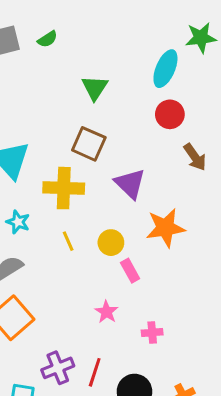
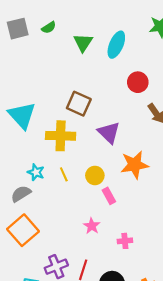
cyan ellipse: (165, 69) -> (116, 45), moved
green triangle: (95, 88) -> (83, 43), moved
cyan star: (18, 222) -> (36, 172), moved

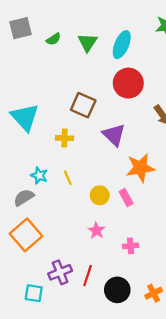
green semicircle: (49, 27) -> (53, 39), moved
red circle: (138, 82) -> (128, 83), moved, size x1.4
yellow cross: (61, 136) -> (64, 138), size x0.6
yellow circle: (95, 175) -> (100, 195), moved
pink rectangle: (109, 196) -> (126, 197), moved

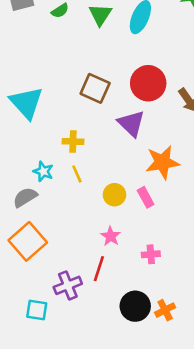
red circle: (128, 83) -> (148, 83), moved
yellow cross: (64, 138) -> (73, 142), moved
red line: (88, 276) -> (99, 269), moved
orange cross: (154, 293) -> (165, 310), moved

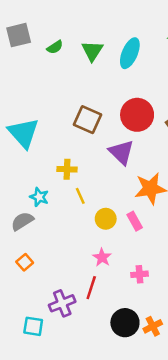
yellow line: (77, 174) -> (80, 196), moved
orange square: (28, 241) -> (25, 262), size x0.5

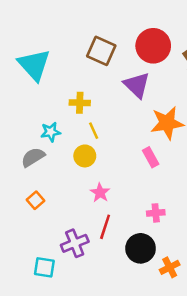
cyan star: (39, 197) -> (51, 132), turned -30
yellow circle: (106, 219) -> (85, 156), moved
pink star: (102, 257) -> (100, 193), moved
black circle: (125, 323) -> (141, 248), moved

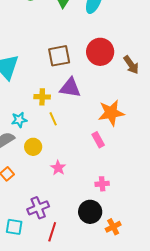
brown square: (101, 51) -> (59, 56), turned -35
purple triangle: (137, 85) -> (70, 88), moved, turned -35
yellow circle: (85, 156) -> (33, 147), moved
red line: (105, 227) -> (52, 232), moved

